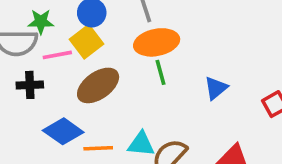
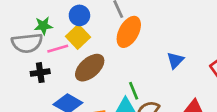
orange ellipse: (157, 42) -> (129, 32), turned -44
green line: (160, 72) -> (134, 91), moved

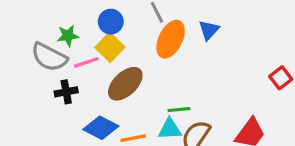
gray semicircle: (27, 43) -> (49, 57), turned 36
blue triangle: (175, 60) -> (209, 30), moved
green line: (134, 91) -> (179, 110), turned -72

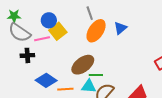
blue circle: (111, 22) -> (49, 20), moved
green star: (68, 36) -> (14, 16), moved
brown ellipse: (125, 84) -> (83, 65), moved

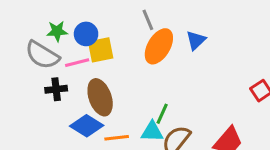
green star: (14, 16) -> (57, 31), moved
yellow square: (58, 31) -> (101, 50), turned 30
brown ellipse: (83, 65) -> (100, 97), moved, turned -70
green line: (96, 75) -> (162, 114), turned -64

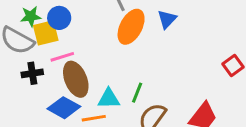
yellow square: (101, 50) -> (46, 33), moved
pink line: (77, 63) -> (62, 57), moved
cyan triangle: (152, 132) -> (109, 99), moved

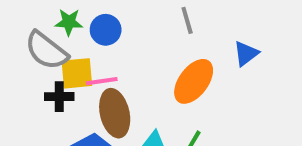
orange ellipse: (131, 27) -> (194, 81), moved
yellow square: (46, 33) -> (77, 73), moved

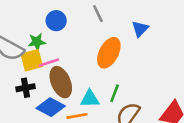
green star: (69, 22) -> (37, 42), moved
blue circle: (106, 30) -> (56, 21), moved
black cross: (59, 97) -> (26, 88), moved

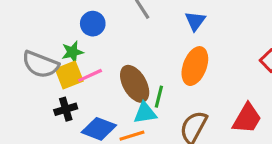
orange ellipse: (109, 53) -> (195, 66), moved
brown ellipse: (61, 82) -> (135, 84), moved
green line: (115, 93) -> (159, 97), moved

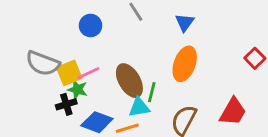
green star: (72, 52) -> (77, 89), moved, turned 30

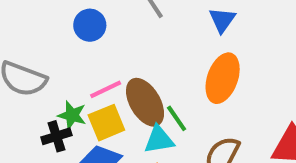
yellow square: (69, 73) -> (106, 123), moved
pink line: (88, 73) -> (106, 89), moved
green line: (152, 92) -> (177, 118), turned -48

